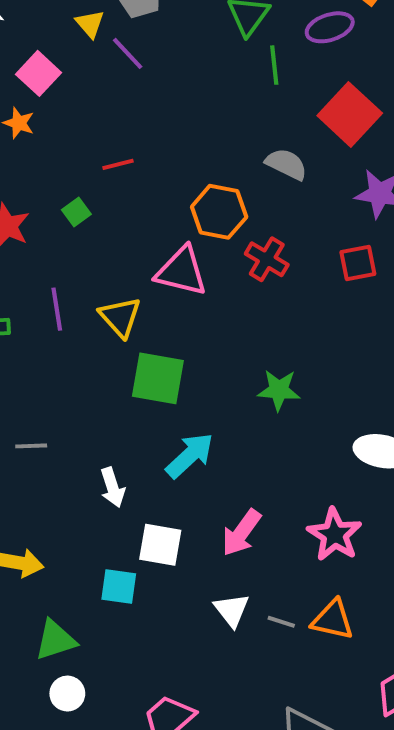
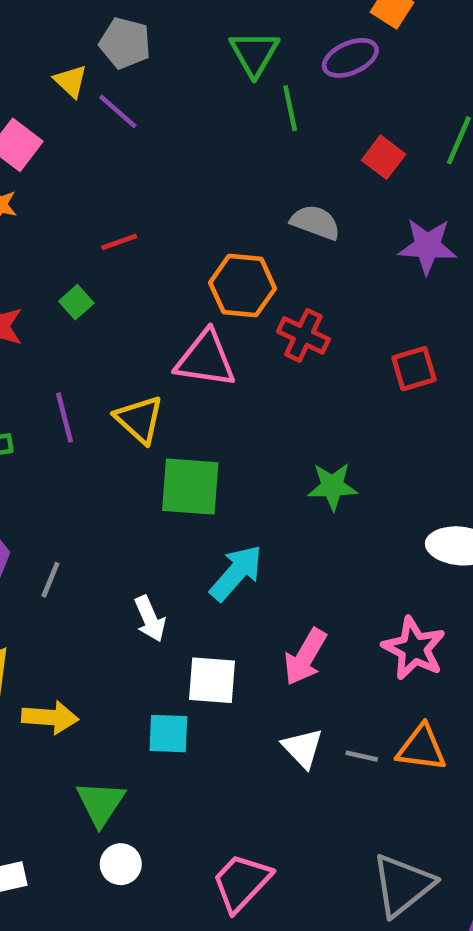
red square: (350, 114) -> (384, 157), size x0.6
red square: (358, 263) -> (414, 369), moved
gray line: (31, 446) -> (50, 580), turned -60
green triangle: (55, 640) -> (101, 803), turned -33

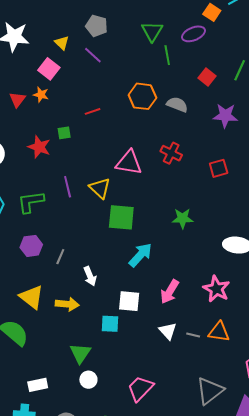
yellow triangle: (71, 81) -> (62, 43), moved
orange hexagon: (243, 286) -> (142, 96), moved
green square: (76, 302) -> (64, 133), moved, turned 32
white arrow: (150, 619) -> (90, 276), moved
yellow arrow: (50, 717) -> (67, 304), moved

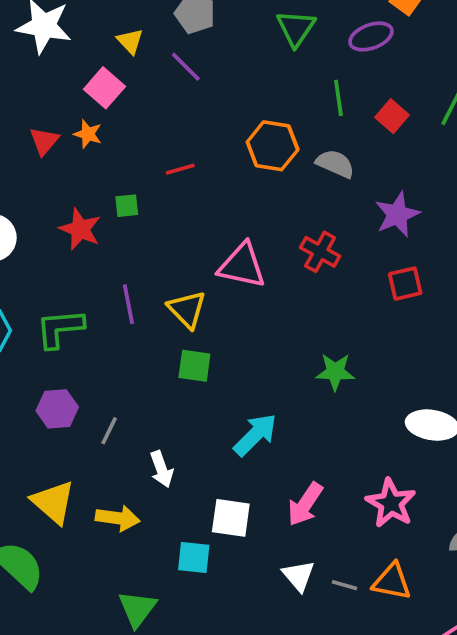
green line: (167, 55) -> (338, 98), moved
purple star: (225, 116) -> (397, 214), moved, turned -30
green square: (121, 217) -> (194, 366), moved, size x0.7

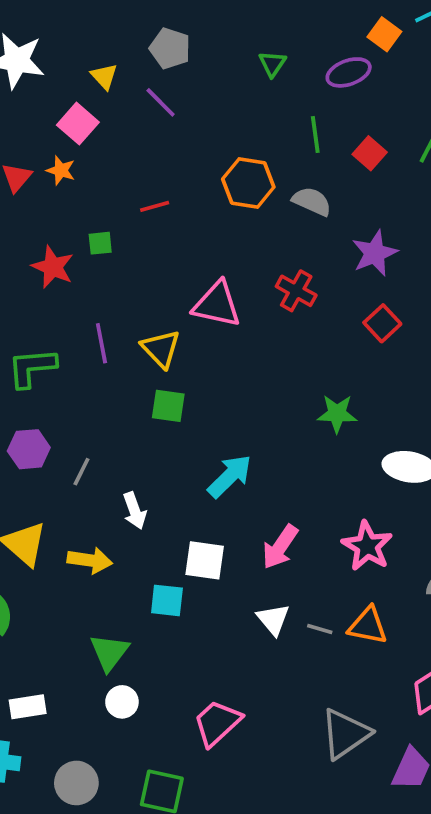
green triangle: (296, 28) -> (272, 64), size x0.7
red square: (405, 284) -> (382, 323), turned -30
green star: (335, 372) -> (337, 414), moved

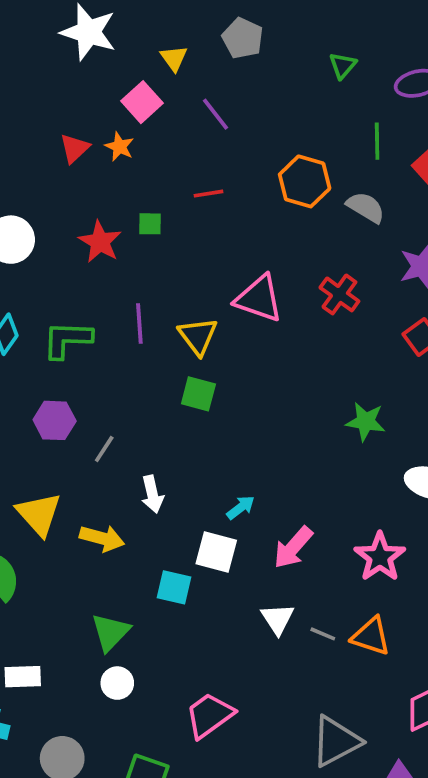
purple line: (161, 102) -> (215, 114), moved
cyan arrow: (230, 476) -> (241, 508), moved, size x0.6

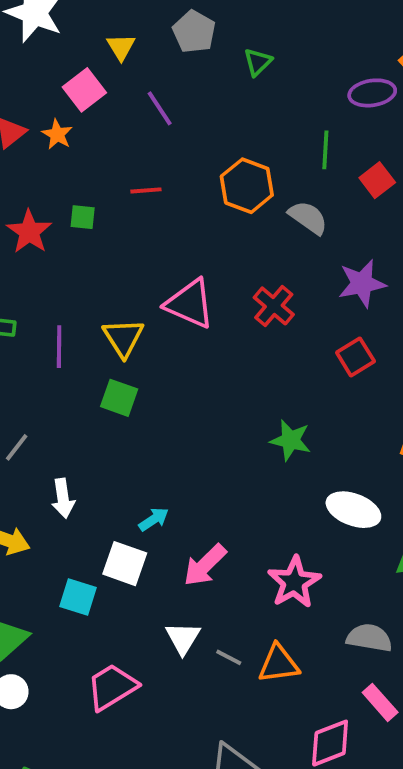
green triangle: (343, 66) -> (258, 62), moved
purple line: (139, 324) -> (59, 347), moved
orange triangle: (371, 636) -> (279, 664), turned -30
pink trapezoid: (209, 715) -> (112, 687), moved

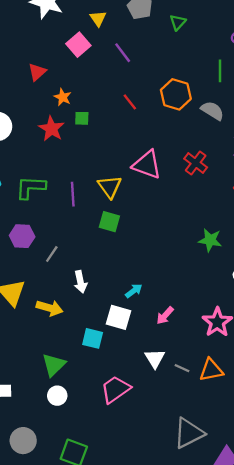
orange star: (57, 134) -> (63, 97), moved
red line: (146, 190) -> (130, 102), moved, turned 60
pink arrow: (205, 565) -> (165, 316), size x0.7

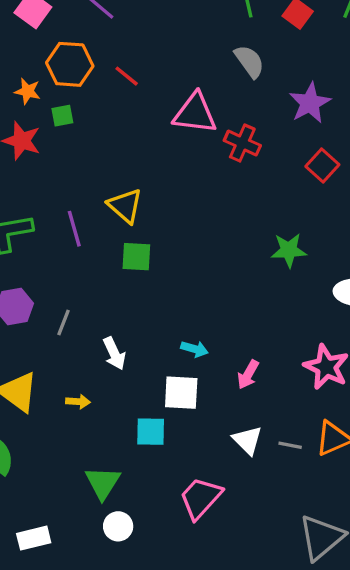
orange hexagon: (176, 94) -> (70, 64), moved
gray semicircle: (212, 111) -> (249, 61), turned 35
pink triangle: (147, 165) -> (195, 113), moved
cyan arrow: (134, 291) -> (195, 349), turned 66
yellow arrow: (50, 308) -> (78, 402), size x0.6

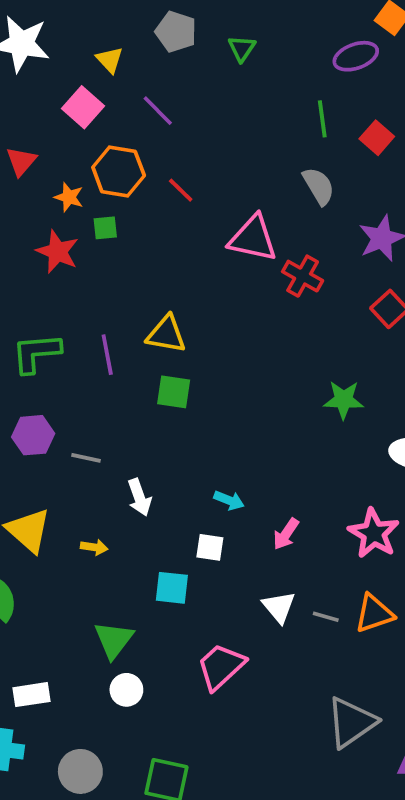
yellow triangle: (125, 206) -> (166, 334), turned -36
gray line: (63, 323) -> (86, 458), turned 76
white square: (181, 393) -> (210, 547), size x0.7

